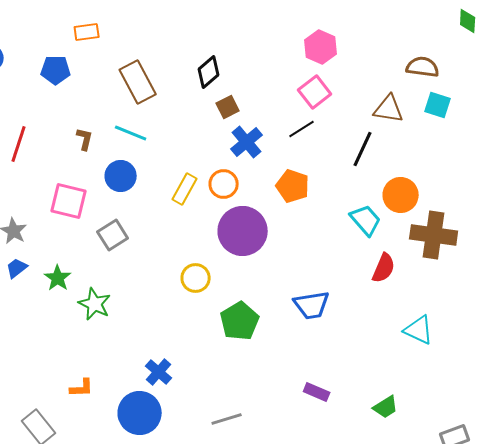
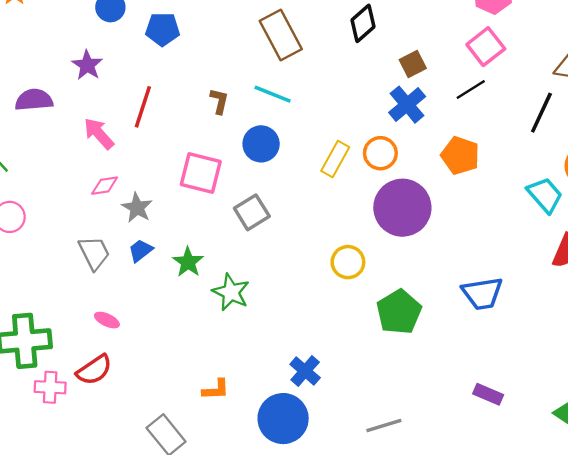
blue pentagon: (56, 70) -> (163, 29), moved
brown square: (228, 107) -> (413, 64), moved

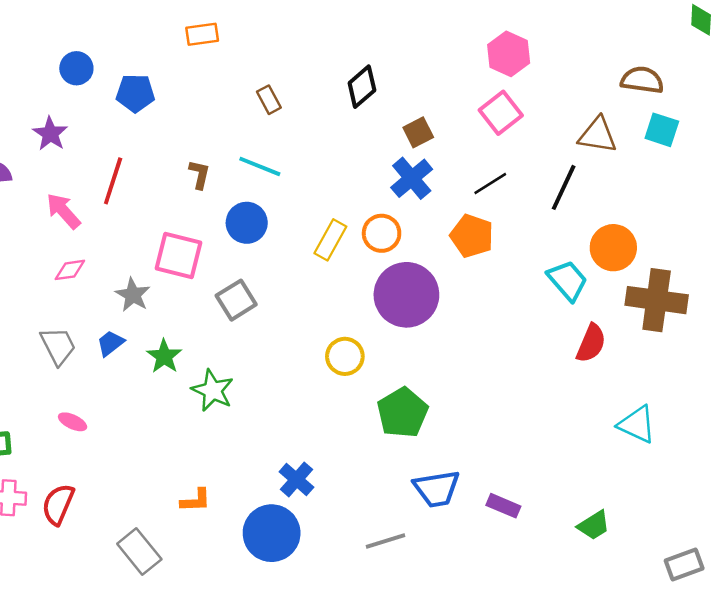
brown rectangle: (281, 35) -> (269, 100), size x0.5
black line: (471, 89) -> (490, 183), moved
gray star: (137, 208) -> (133, 295), moved
blue trapezoid: (482, 293) -> (437, 489), moved
red semicircle: (94, 370) -> (58, 504), moved, turned 147

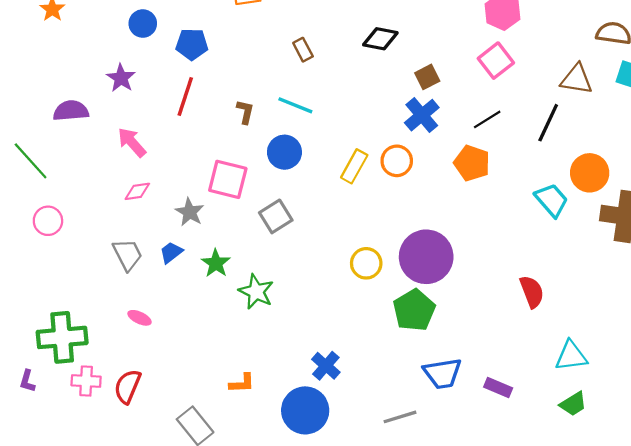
black diamond: (362, 87) -> (380, 39), turned 52
red line: (113, 181) -> (185, 97), moved
purple circle: (406, 295) -> (426, 257), moved
red semicircle: (591, 343) -> (532, 292), moved, turned -44
cyan triangle: (637, 424) -> (571, 356), moved, turned -32

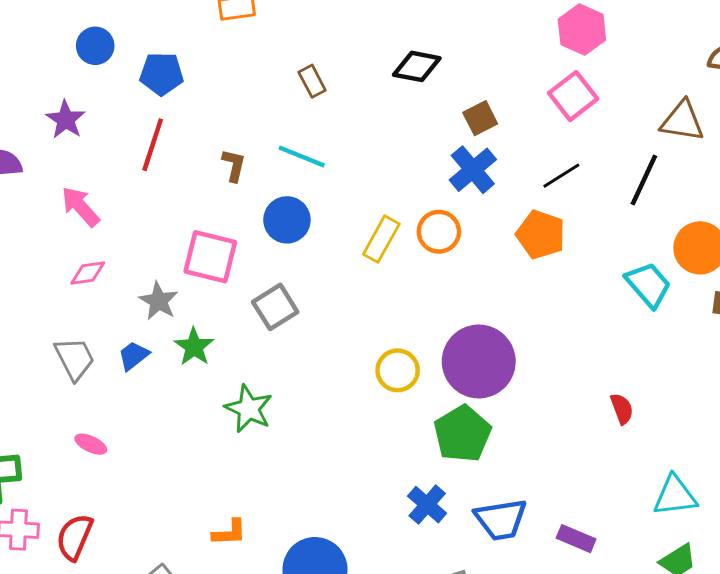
green star: (216, 263) -> (194, 347), moved
red semicircle: (532, 292) -> (622, 409), size x0.7
blue cross: (326, 366) -> (427, 505), moved

